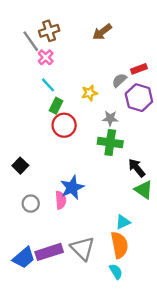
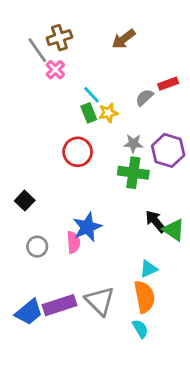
cyan line: (48, 85) -> (92, 95), moved
purple hexagon: (139, 98) -> (168, 150), moved
green rectangle: (56, 106) -> (89, 113), moved, turned -49
black arrow: (137, 168) -> (156, 221), moved

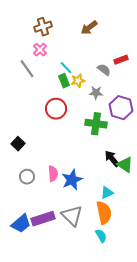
gray line: (37, 50) -> (27, 69), moved
gray semicircle: (144, 98) -> (104, 70), turned 80
gray star: (133, 143) -> (96, 93), moved
blue star: (87, 227) -> (72, 180), moved

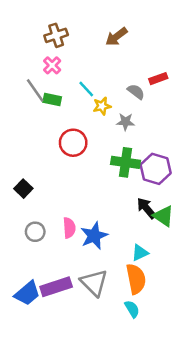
green rectangle: (64, 81) -> (52, 99), moved, turned -56
purple hexagon: (121, 108) -> (156, 169), moved

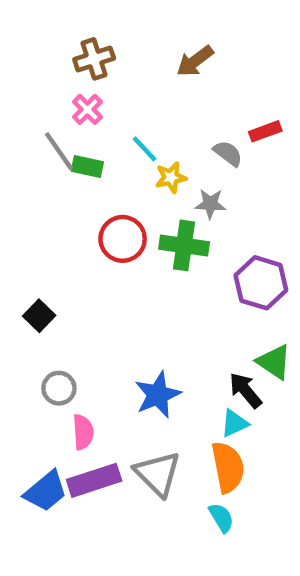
green cross: (126, 162) -> (184, 245), moved
black arrow: (146, 208) -> (245, 390), moved
pink semicircle: (69, 228) -> (83, 432), moved

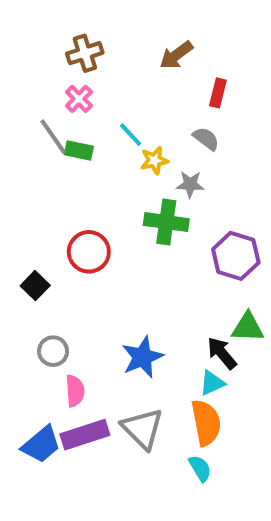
red rectangle: (265, 131) -> (218, 93), moved, turned -56
red circle: (123, 239) -> (89, 252), moved
green triangle: (274, 362) -> (248, 327), turned -32

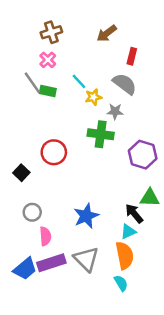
gray semicircle: (206, 139) -> (125, 84), size x1.5

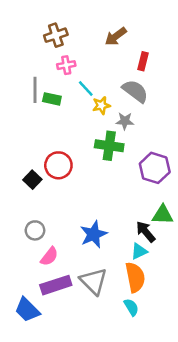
pink cross: (48, 60) -> (66, 65), moved, turned 35
gray line: (32, 83) -> (35, 90), turned 35
black square: (21, 173) -> (32, 180), moved
pink semicircle: (45, 236) -> (49, 256), turned 42
blue trapezoid: (25, 269) -> (27, 310), moved, turned 85

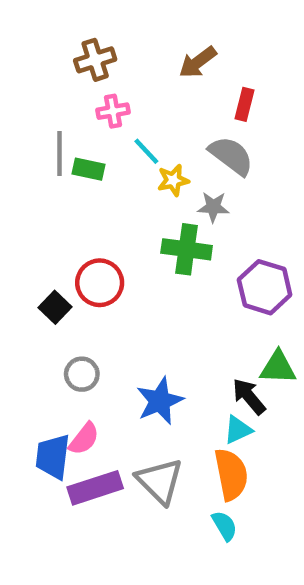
gray circle: (35, 230) -> (82, 374), moved
blue trapezoid: (27, 310) -> (53, 457), moved, turned 52

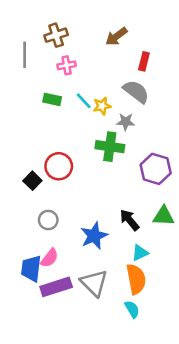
cyan line: (146, 151) -> (84, 101), moved
gray line: (59, 153) -> (25, 55), moved
black arrow: (249, 396) -> (129, 220), moved

